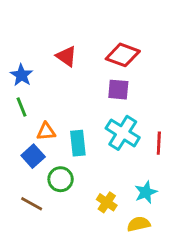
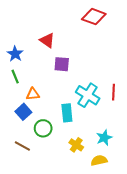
red diamond: (123, 55) -> (94, 17), moved
purple square: (118, 90) -> (62, 64), moved
cyan rectangle: (78, 143) -> (67, 113), moved
red line: (159, 143) -> (113, 92), moved

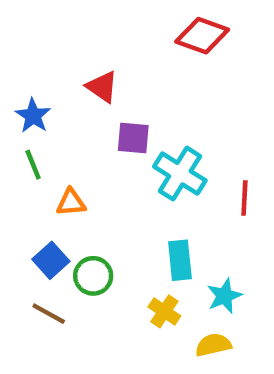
cyan cross: (88, 95) -> (180, 174), moved
blue square: (23, 112) -> (51, 260), moved
cyan rectangle: (67, 113) -> (180, 260), moved

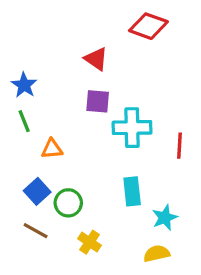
red triangle: (102, 87) -> (96, 59), moved
cyan cross: (180, 174) -> (132, 128), turned -33
yellow cross: (164, 311) -> (90, 242), moved

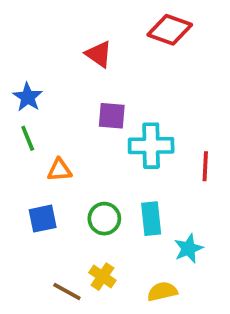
red triangle: (96, 59) -> (99, 54), moved
blue square: (37, 191) -> (43, 219), turned 30
green circle: (68, 203) -> (104, 219), moved
brown line: (36, 231) -> (67, 292), moved
yellow semicircle: (157, 254) -> (162, 292), moved

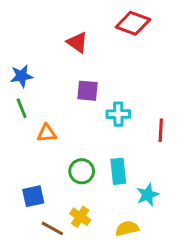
blue star: (28, 97) -> (22, 76), turned 30
cyan cross: (151, 146) -> (118, 114), size x0.7
blue square: (43, 219) -> (33, 196), moved

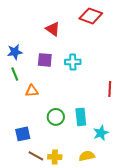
purple square: (87, 91) -> (45, 60), moved
cyan cross: (118, 114) -> (73, 62), moved
yellow cross: (80, 217) -> (55, 157), moved, turned -32

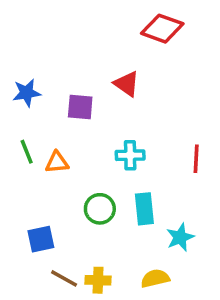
red triangle: (53, 29) -> (127, 84), moved
cyan cross: (73, 62) -> (130, 155), moved
green line: (15, 74) -> (27, 152), moved

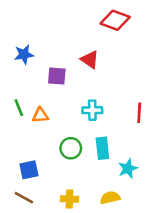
blue star: (27, 93) -> (24, 54), moved
brown line: (64, 278) -> (24, 198), moved

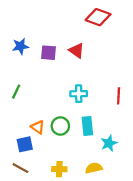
purple square: (57, 76) -> (48, 53), moved
green line: (19, 108) -> (16, 92), turned 48
orange triangle: (40, 115) -> (38, 127), moved, turned 40

